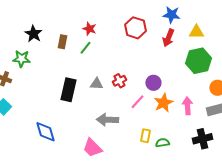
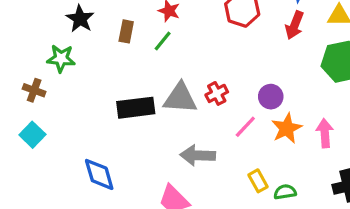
gray triangle: (96, 84) -> (180, 98), size x1.6
black rectangle: (68, 90) -> (136, 108), turned 70
yellow rectangle: (145, 136) -> (258, 181), turned -40

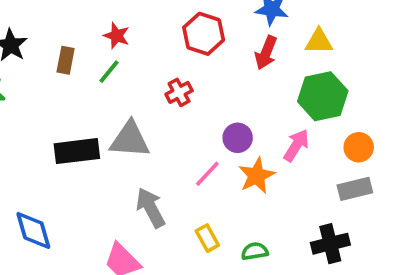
red cross: (217, 93) -> (179, 92), moved
pink arrow: (325, 133) -> (296, 145), moved, turned 36
gray arrow: (198, 155) -> (151, 208), turned 60
yellow rectangle: (258, 181) -> (207, 238), moved

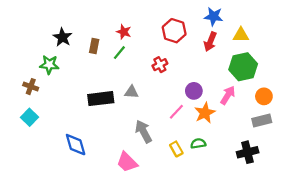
gray triangle: (130, 140) -> (131, 92), size x0.6
green semicircle: (255, 251) -> (198, 143), moved

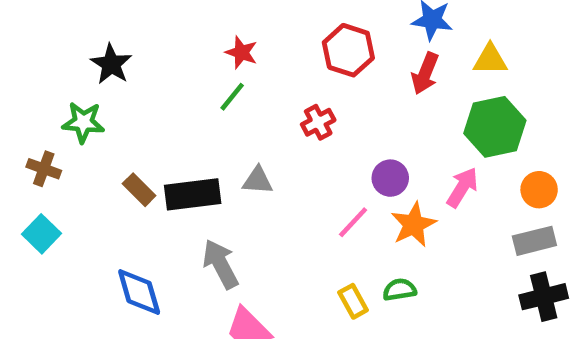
brown rectangle: (94, 46) -> (139, 190), moved, turned -56
gray arrow: (143, 131) -> (220, 264), moved
black cross: (248, 152) -> (544, 297), moved

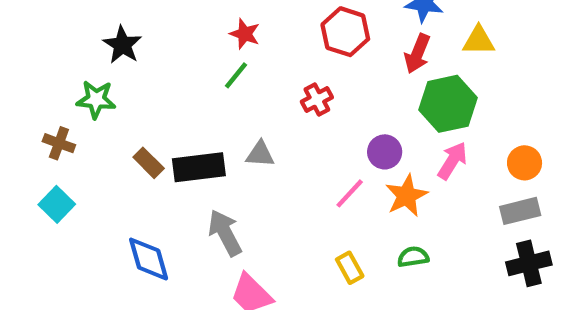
green hexagon: (495, 127) -> (448, 104), moved
green semicircle: (400, 290) -> (413, 257), moved

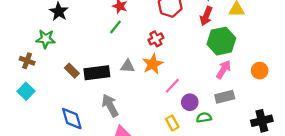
purple circle: (385, 152) -> (190, 102), moved
orange star: (406, 196) -> (153, 64), moved
gray rectangle: (520, 211) -> (225, 97), moved

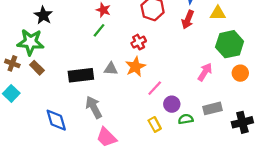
green star: (46, 39) -> (31, 42), size x1.4
green hexagon: (221, 41) -> (230, 44), moved
brown rectangle: (72, 71) -> (37, 68), moved
gray rectangle: (225, 97) -> (212, 108), moved

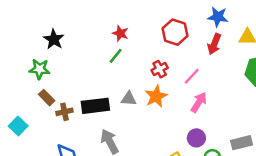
green star: (31, 42) -> (40, 69), size x0.7
brown cross: (12, 63) -> (65, 112), moved, turned -32
pink arrow: (205, 72) -> (199, 102), moved
pink line: (155, 88) -> (192, 76), moved

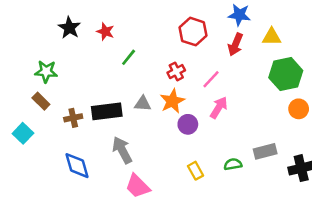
red star: (120, 33) -> (105, 32), moved
black star: (54, 39) -> (69, 28), moved
brown rectangle: (47, 98) -> (41, 101), moved
purple circle: (196, 138) -> (188, 124), moved

